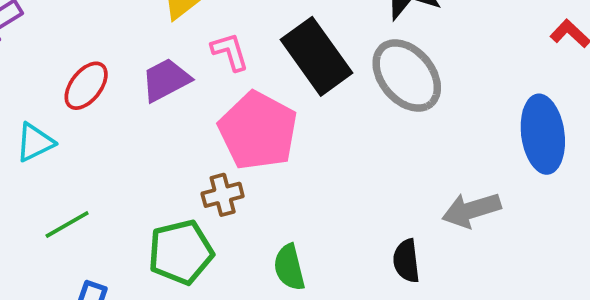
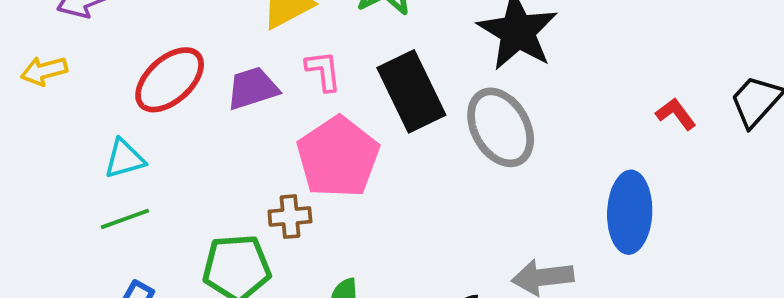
red ellipse: (86, 86) -> (170, 80), size x1.4
cyan triangle: (35, 142) -> (124, 159), moved

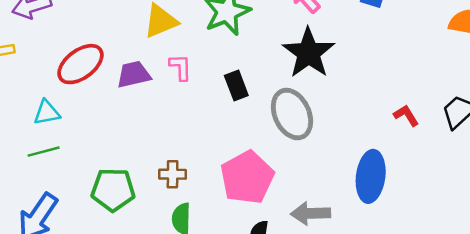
black rectangle: (411, 91) -> (236, 86), size x0.6
pink pentagon: (338, 157) -> (247, 177), moved
brown cross: (290, 217) -> (173, 174), moved

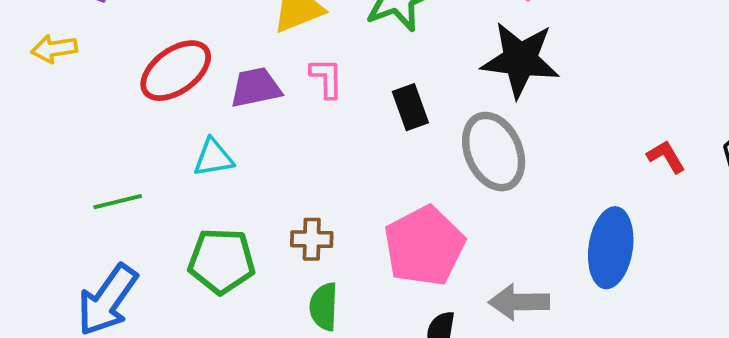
black star: (309, 53) -> (520, 60), turned -30
cyan triangle: (47, 113) -> (213, 158), moved

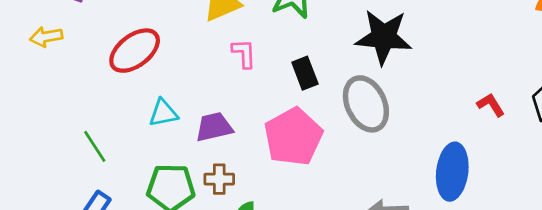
purple trapezoid: (256, 88) -> (214, 127), moved
green line: (118, 202) -> (95, 146), turned 72
brown cross: (312, 239) -> (219, 179), moved
pink pentagon: (424, 246) -> (293, 137), moved

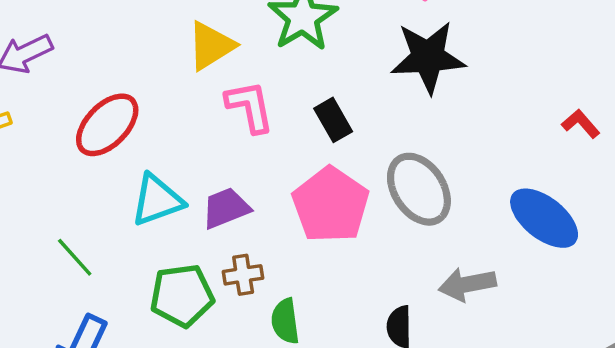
pink L-shape: (244, 53) -> (250, 107), size x1.4
gray ellipse: (366, 104) -> (419, 189), moved
cyan triangle: (163, 113) -> (157, 200), size x1.4
blue ellipse: (452, 172) -> (544, 218), turned -50

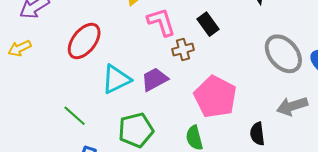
gray ellipse: (419, 189) -> (283, 54), moved
pink pentagon: (331, 205) -> (215, 97), moved
brown cross: (243, 275) -> (183, 50), moved

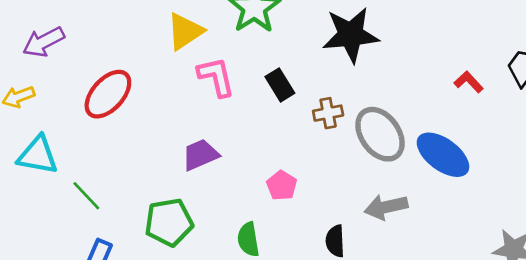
brown cross: (183, 50) -> (328, 113), moved
cyan triangle: (116, 79) -> (38, 155), moved, turned 32
pink pentagon: (215, 97) -> (282, 185), size x0.5

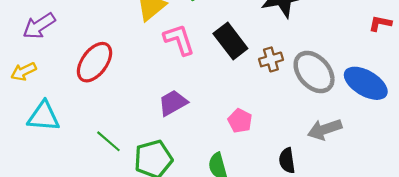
red L-shape: (469, 82) -> (380, 23), turned -30
black rectangle: (280, 85) -> (230, 41), size x1.4
green line: (86, 196) -> (108, 141), moved

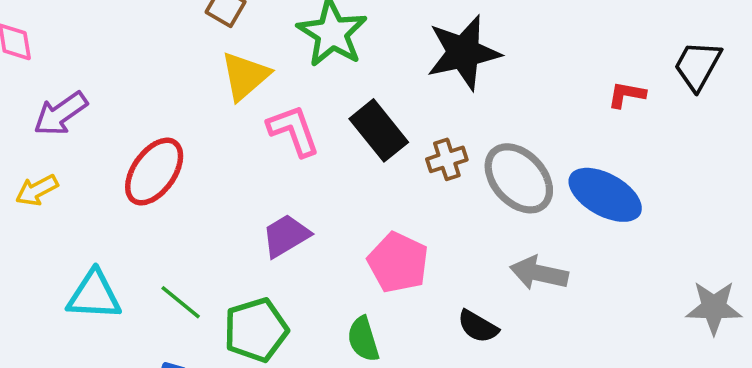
cyan triangle: (44, 116) -> (94, 295), moved
pink pentagon: (240, 121) -> (398, 262), size x1.5
gray arrow: (325, 129) -> (539, 273), turned 32
black semicircle: (287, 161) -> (478, 326), turned -50

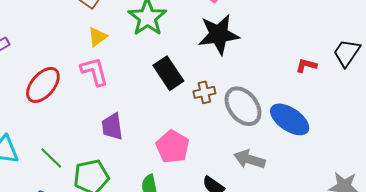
yellow triangle: (245, 76) -> (97, 37), size x0.7
pink L-shape: (293, 131) -> (94, 71), moved
purple trapezoid: (286, 236) -> (112, 127), turned -72

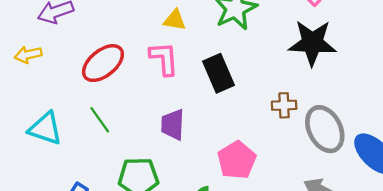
yellow triangle: (97, 37) -> (175, 20), turned 35
black rectangle: (168, 73) -> (218, 73), moved
green line: (51, 158) -> (100, 120), moved

